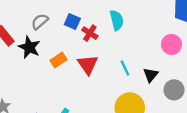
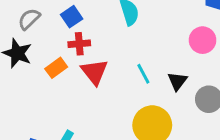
blue square: (72, 21) -> (72, 17), turned 35
red cross: (90, 33) -> (79, 44), moved, turned -35

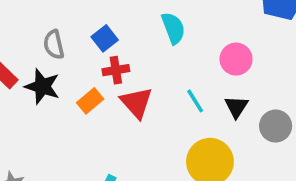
gray semicircle: (29, 19) -> (54, 45), turned -55
pink circle: (203, 40) -> (236, 59), moved

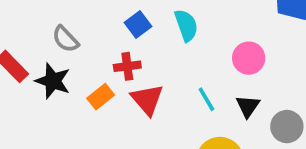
blue square: (105, 38) -> (138, 25), moved
gray semicircle: (54, 45) -> (65, 39), turned -32

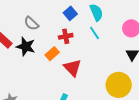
cyan line: (206, 99) -> (94, 33), moved
red triangle: (147, 100) -> (72, 68), moved

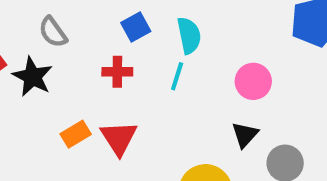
cyan line: (94, 33) -> (177, 76), turned 40
orange rectangle: (52, 54) -> (76, 134), moved

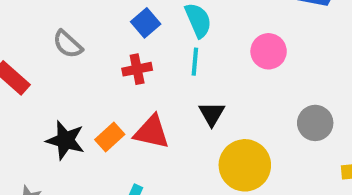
black star: (33, 77) -> (65, 140), moved
black triangle: (245, 135) -> (212, 114), moved
red triangle: (119, 138) -> (152, 132), turned -33

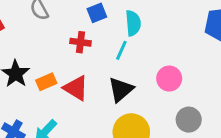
pink circle: (269, 51) -> (169, 79), moved
black triangle: (212, 114) -> (121, 90), size x1.4

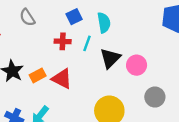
cyan line: (121, 50) -> (87, 43), moved
black triangle: (121, 90) -> (110, 58), moved

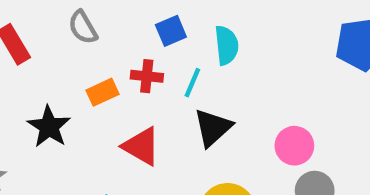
black triangle: (110, 58) -> (213, 128), moved
pink circle: (137, 65) -> (294, 146), moved
orange rectangle: (38, 75) -> (103, 92), moved

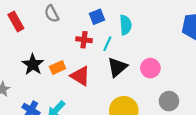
orange rectangle: (103, 92) -> (58, 67), moved
pink circle: (294, 146) -> (150, 68), moved

